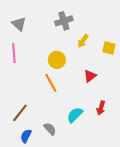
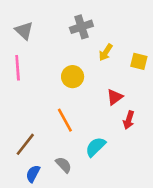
orange line: (51, 83) -> (65, 120), moved
red arrow: (101, 108) -> (129, 120), moved

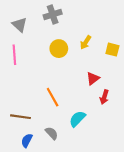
gray cross: (81, 27) -> (53, 14), moved
yellow circle: (73, 77) -> (59, 49), moved
brown line: (25, 144) -> (21, 117), turned 60

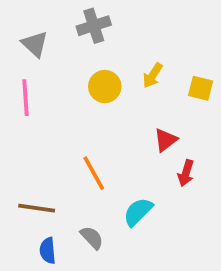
blue semicircle: (27, 140) -> (48, 251), turned -32

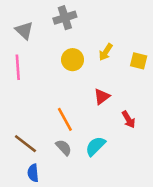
red triangle: (166, 140) -> (102, 97), moved
red arrow: (186, 173) -> (129, 119), turned -48
brown line: (37, 208) -> (25, 144), turned 30
gray semicircle: (92, 238) -> (64, 147), moved

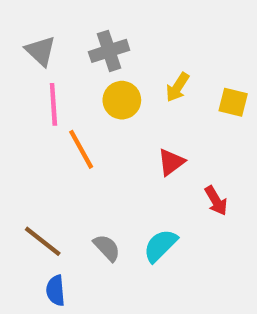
gray cross: (65, 18) -> (109, 51), moved
pink line: (18, 67) -> (53, 104), moved
orange line: (65, 119) -> (81, 149), moved

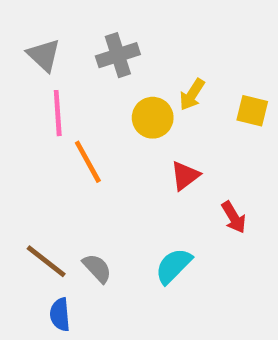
yellow circle: (122, 100) -> (153, 118), moved
gray semicircle: (107, 248) -> (97, 268), moved

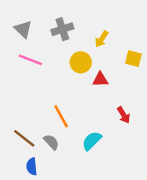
yellow arrow: (192, 95) -> (102, 39), moved
pink line: (58, 113) -> (30, 60), turned -65
orange line: (88, 162) -> (61, 116), moved
red triangle: (185, 176) -> (100, 79), moved, turned 35

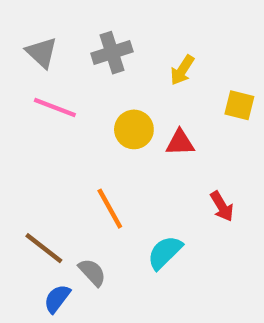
yellow circle: (81, 62) -> (134, 129), moved
gray semicircle: (51, 142) -> (92, 272), moved
blue semicircle: (32, 167) -> (57, 299), turned 42

